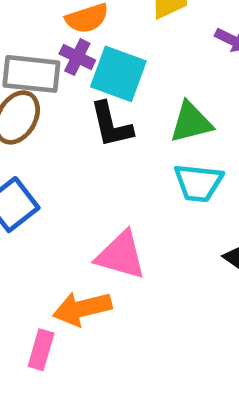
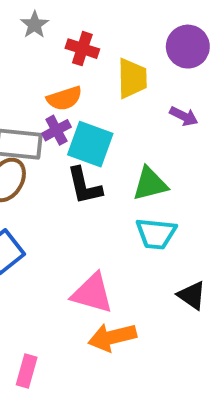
purple cross: (77, 57) -> (56, 130), turned 36
orange arrow: (82, 309) -> (112, 337), moved

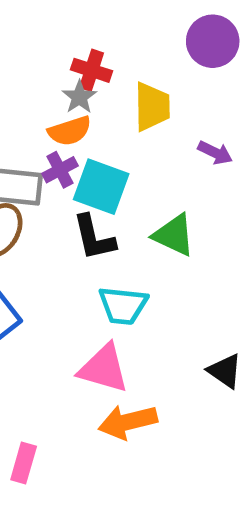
gray star: (35, 25) -> (79, 97), moved
purple circle: (188, 47) -> (213, 41), moved
green triangle: (150, 184) -> (174, 235), turned 39
cyan trapezoid: (156, 234) -> (123, 305), moved

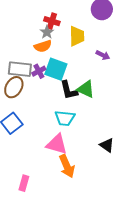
purple cross: (60, 170) -> (39, 71), moved
black L-shape: (94, 238) -> (69, 90), moved
orange arrow: (128, 422) -> (67, 166), turned -100

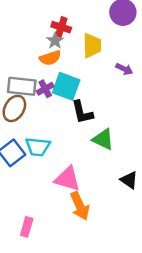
green triangle: (86, 89) -> (103, 139), moved
cyan trapezoid: (65, 118) -> (38, 147), moved

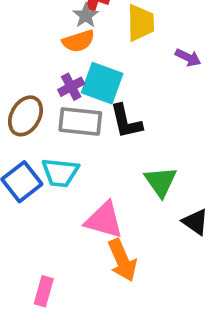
gray rectangle: (22, 86) -> (80, 121), moved
green triangle: (103, 139) -> (161, 182), moved, turned 30

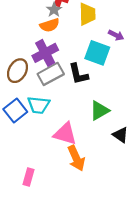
cyan square: (102, 83) -> (97, 53), moved
purple cross: (71, 87) -> (45, 53), size x1.6
gray rectangle: (80, 121) -> (51, 74), turned -35
green triangle: (161, 182) -> (99, 111), turned 35

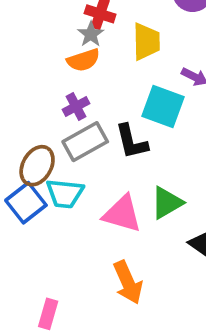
purple cross: (45, 53) -> (76, 106), size x0.6
brown ellipse: (17, 71) -> (37, 166), moved
pink triangle: (65, 134) -> (122, 214), moved

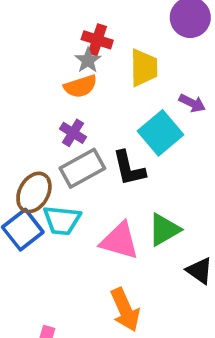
purple cross: (76, 106) -> (73, 133), turned -30
cyan square: (163, 106) -> (161, 133), turned 30

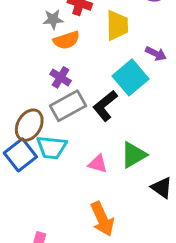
gray star: (88, 60) -> (53, 19), moved, turned 30
black L-shape: (129, 168) -> (105, 106), turned 64
pink triangle: (120, 241) -> (98, 164), size x0.6

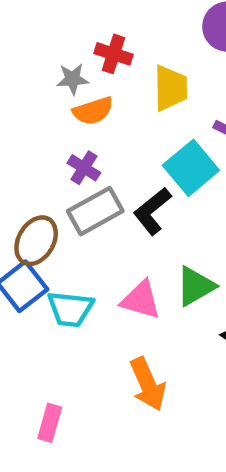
cyan trapezoid: (52, 147) -> (70, 309), moved
pink triangle: (98, 164) -> (141, 300), size x1.4

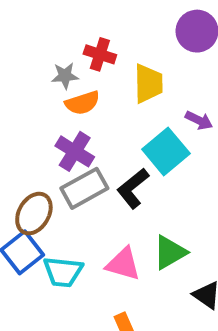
purple cross: (84, 168) -> (75, 151), size x1.4

